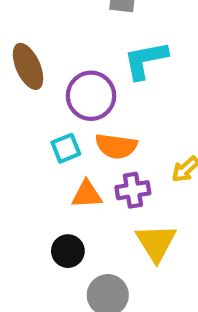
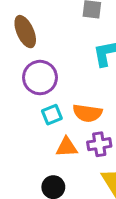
brown ellipse: (28, 66) -> (25, 32), moved
purple circle: (91, 96) -> (40, 78), moved

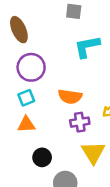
cyan square: (52, 115) -> (26, 98), moved
orange triangle: (67, 147) -> (26, 125), moved

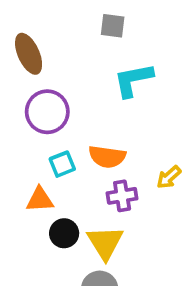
cyan square: (26, 98) -> (62, 164), moved
yellow triangle: (93, 153) -> (105, 243), moved
black circle: (42, 157) -> (64, 233), moved

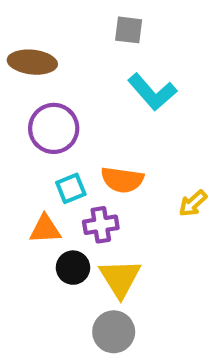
brown ellipse: (29, 54) -> (32, 62), turned -60
cyan L-shape: (133, 80) -> (152, 92), turned -120
purple cross: (122, 196) -> (101, 225), moved

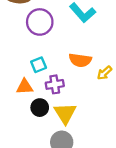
purple circle: (54, 128) -> (40, 22), moved
orange semicircle: (122, 180) -> (80, 60), moved

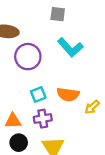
cyan square: (39, 65) -> (38, 94), moved
black circle: (40, 108) -> (19, 143), moved

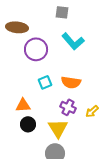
yellow arrow: (92, 107) -> (92, 111), moved
purple cross: (43, 119) -> (68, 107), moved, turned 35

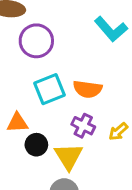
cyan L-shape: (73, 41) -> (111, 29), moved
cyan square: (45, 82) -> (50, 89), size x1.5
black circle: (28, 124) -> (36, 145), moved

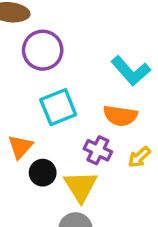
cyan L-shape: (111, 29) -> (131, 71), moved
orange semicircle: (88, 89) -> (120, 116), moved
orange triangle: (17, 123) -> (20, 147), turned -45

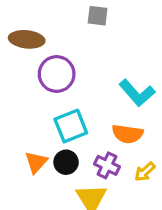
black circle: (43, 173) -> (66, 162), moved

